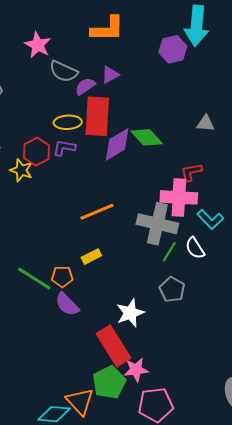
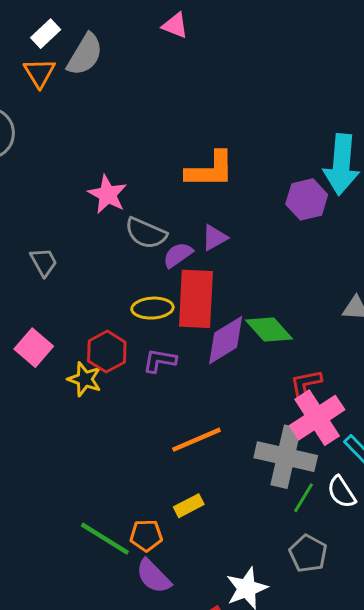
purple L-shape: (64, 148) -> (160, 361), moved
red L-shape: (191, 172) -> (306, 383), moved
pink cross: (179, 197) -> (317, 418), turned -36

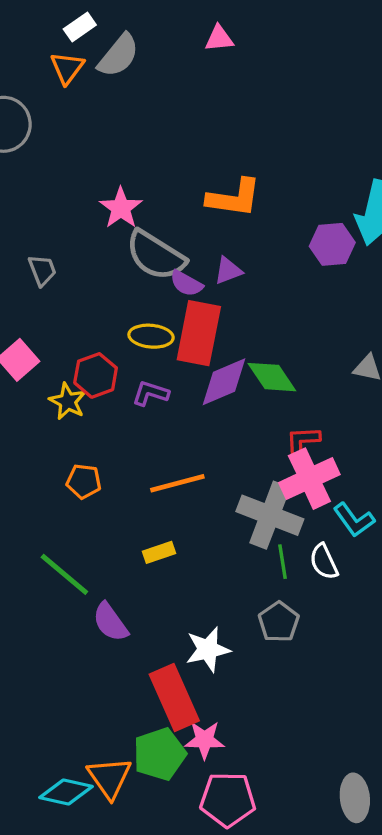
pink triangle: (175, 25) -> (219, 39), turned -36
gray semicircle: (146, 233) -> (156, 255), size x1.4
purple semicircle: (178, 255) -> (186, 283), turned -124
green line: (304, 498) -> (283, 562), turned -48
orange pentagon: (146, 536) -> (84, 481), moved

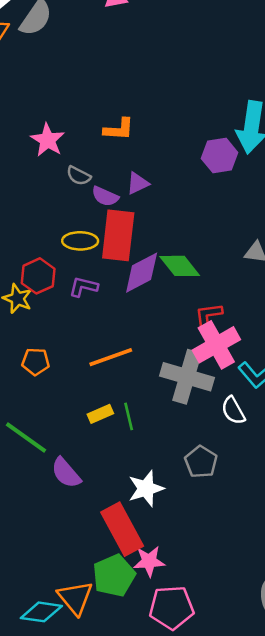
orange L-shape: (234, 198) -> (119, 129), moved, size x0.7
gray semicircle: (156, 255) -> (79, 176), size x0.5
green line: (283, 562) -> (129, 416), moved

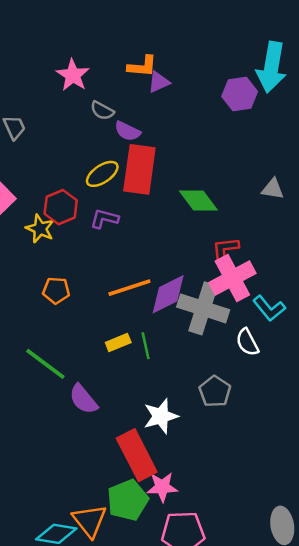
purple triangle: (138, 183) -> (159, 82), moved
yellow ellipse: (80, 241) -> (102, 174), turned -36
purple diamond: (142, 273) -> (168, 294), moved

